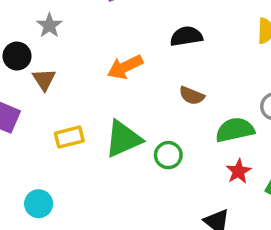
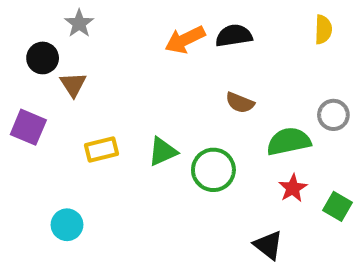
orange arrow: (125, 67) -> (185, 40), moved
green triangle: (123, 139) -> (163, 152), size x0.7
green circle: (168, 155) -> (213, 170), size x1.4

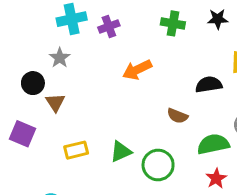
black semicircle: (234, 36) -> (209, 85), moved

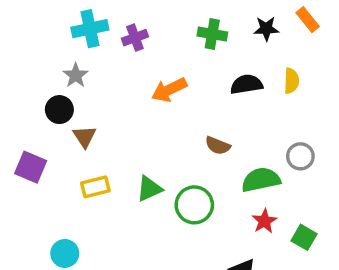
black circle: (33, 83) -> (59, 110), moved
black semicircle: (209, 85) -> (246, 84), moved
brown triangle: (55, 102) -> (85, 137), moved

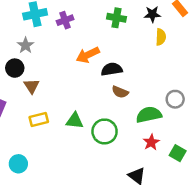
yellow semicircle: (291, 81) -> (161, 37), moved
black semicircle: (246, 84) -> (112, 69), moved
green triangle: (149, 189) -> (75, 121), turned 30

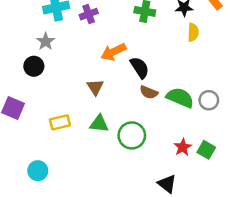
black semicircle: (112, 69) -> (140, 68), turned 66
brown triangle: (32, 86) -> (95, 87), moved
green semicircle: (149, 115) -> (180, 98), moved, turned 35
green square: (178, 153) -> (206, 150), moved

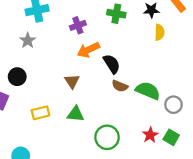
purple cross: (89, 14) -> (78, 25), moved
black circle: (34, 66) -> (17, 77), moved
gray circle: (209, 100) -> (174, 105), moved
green circle: (132, 135) -> (107, 137), moved

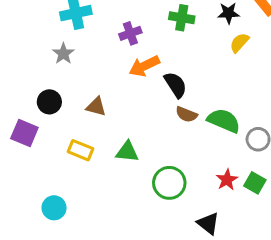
yellow semicircle: (160, 32) -> (239, 43), turned -140
brown triangle: (72, 81) -> (96, 107), moved, turned -42
yellow rectangle: (41, 113) -> (80, 150), turned 36

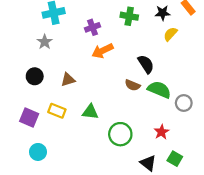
black semicircle: (176, 85) -> (146, 64), moved
brown triangle: (96, 107) -> (68, 80), turned -32
purple square: (24, 133) -> (29, 117), moved
green square: (255, 183) -> (175, 159), moved

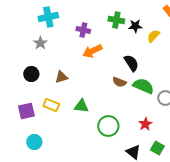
black star: (163, 13) -> (135, 26), moved
purple cross: (93, 27) -> (83, 30), turned 32
purple square: (29, 117) -> (26, 111), turned -36

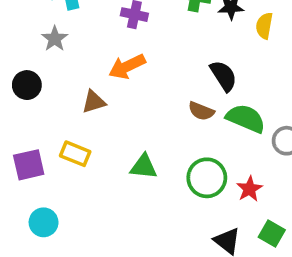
yellow semicircle: (153, 36) -> (264, 26), turned -32
orange arrow: (92, 51) -> (127, 66), moved
black circle: (31, 74) -> (27, 85), moved
green triangle: (81, 106) -> (144, 167), moved
green circle: (108, 126) -> (207, 178), moved

